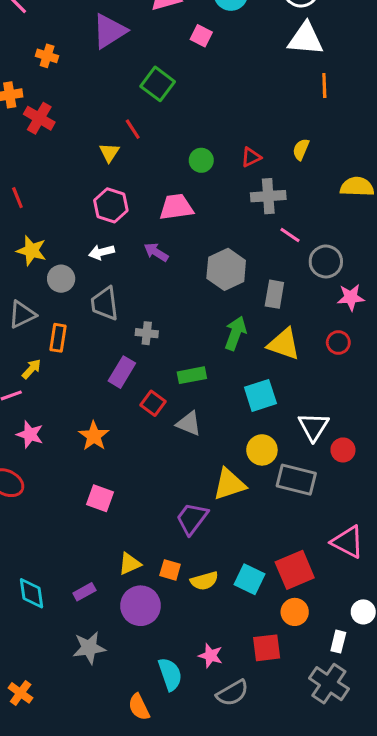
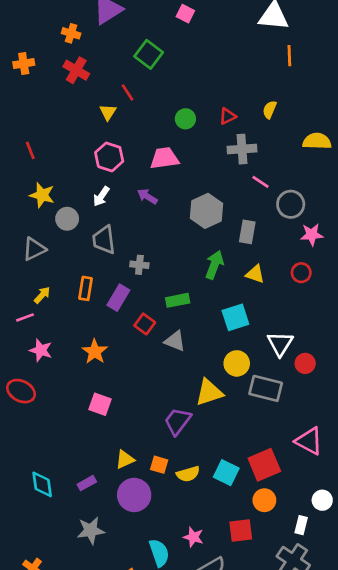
orange cross: (47, 56) -> (71, 33), moved
red cross: (39, 118) -> (76, 70), moved
white arrow: (102, 252) -> (101, 196), turned -42
orange rectangle: (58, 338) -> (85, 288), moved
yellow triangle: (284, 344) -> (255, 274), size x0.7

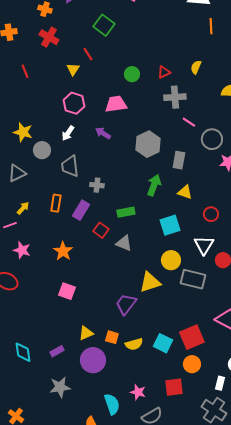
red line: (30, 150) -> (25, 71), moved
red circle: (301, 273) -> (211, 214), moved

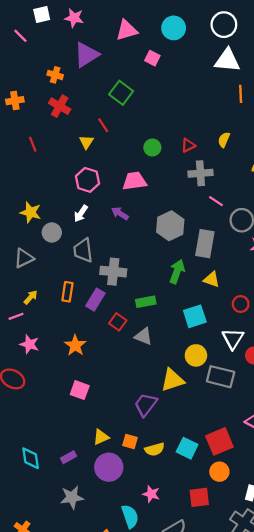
gray rectangle: (179, 160) -> (205, 244), size x1.4
gray cross: (97, 185) -> (113, 272), size x1.6
pink star: (138, 392) -> (151, 494), moved

